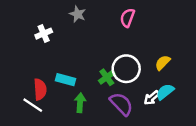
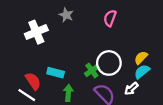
white cross: (44, 34) -> (36, 32), size x1.5
red semicircle: (40, 89) -> (33, 81), turned -30
cyan semicircle: (165, 92) -> (142, 72), moved

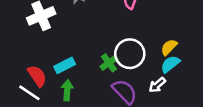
cyan rectangle: (56, 73) -> (65, 65), turned -42
green arrow: (68, 93) -> (67, 90), moved

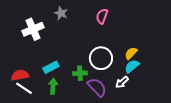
green cross: (109, 63) -> (80, 73), moved, turned 32
red semicircle: (37, 76) -> (20, 75), moved, turned -66

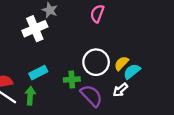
white cross: (33, 29) -> (35, 29), moved
yellow semicircle: (131, 53) -> (121, 63), moved
green arrow: (53, 86) -> (30, 96), moved

